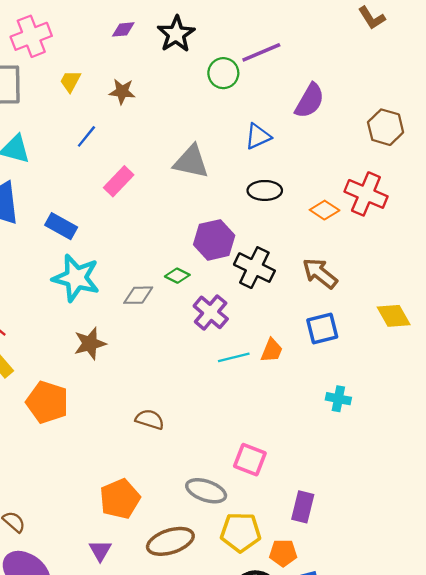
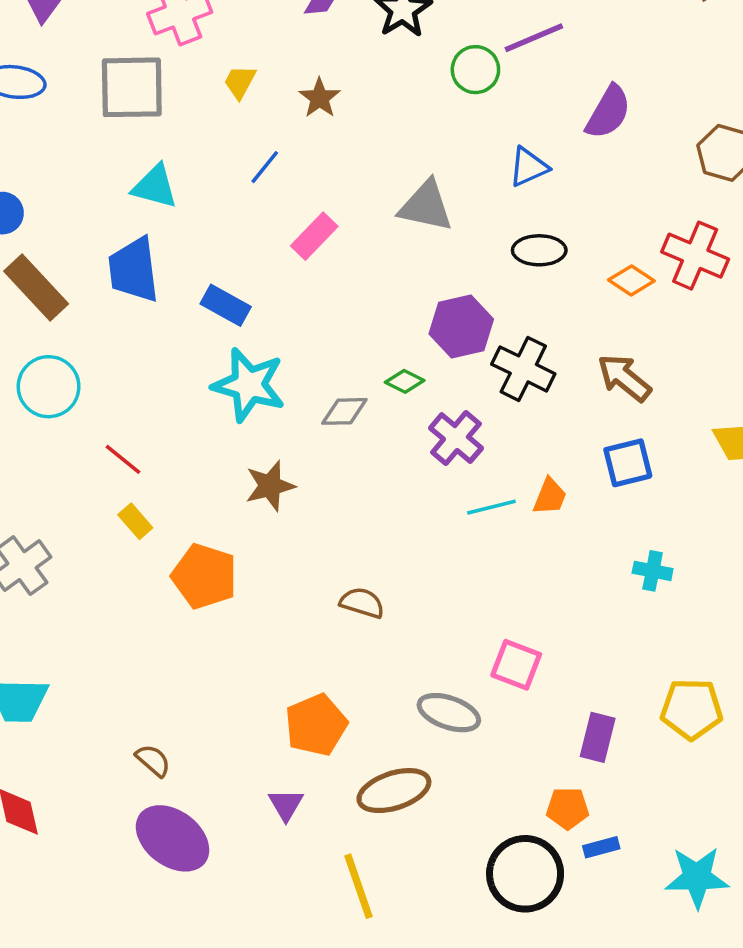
brown star: (122, 92) -> (320, 98), turned 30
yellow pentagon: (241, 532) -> (692, 709), moved

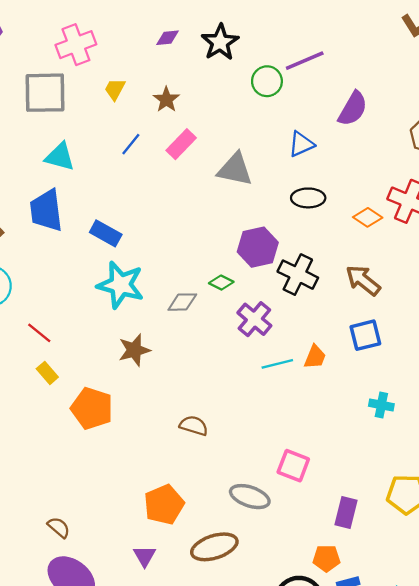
pink rectangle: (314, 236) -> (181, 144), moved

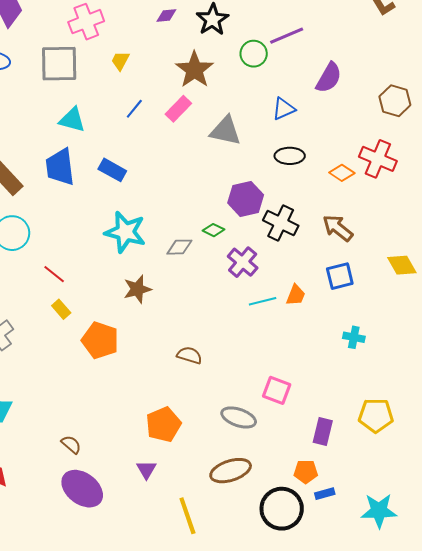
brown star: (166, 100) -> (194, 70), moved, size x1.6
blue rectangle: (106, 233) -> (112, 170), moved
brown ellipse: (214, 547) -> (231, 471), moved

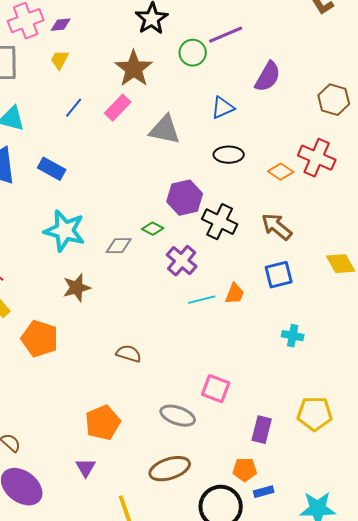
purple diamond: (166, 16) -> (61, 25), moved

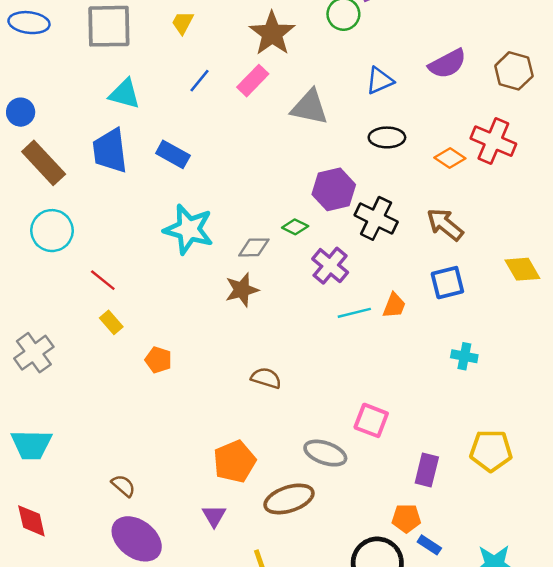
purple semicircle: (268, 77) -> (447, 64), moved, turned 32
brown star: (77, 288) -> (242, 290), moved
orange pentagon: (40, 339) -> (158, 360), size x0.6
brown ellipse: (170, 469) -> (289, 499), moved
blue rectangle: (264, 492) -> (429, 545), turned 48

